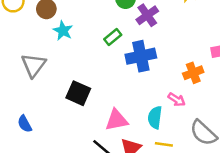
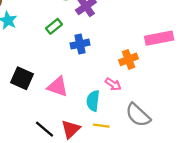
blue cross: (141, 56) -> (80, 44), size x0.7
pink triangle: (117, 120) -> (58, 87), moved, turned 30

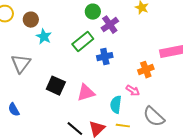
green rectangle: (54, 26) -> (83, 42), size x1.5
pink triangle: (58, 87) -> (86, 93), turned -36

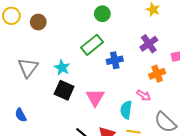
purple cross: (110, 25) -> (149, 44), moved
cyan star: (44, 37) -> (62, 67), moved
pink triangle: (86, 93) -> (95, 97), turned -42

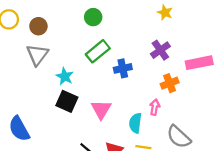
green circle: (102, 14) -> (93, 17), moved
gray triangle: (28, 67) -> (37, 55), moved
pink arrow: (144, 95) -> (155, 107), turned -112
blue semicircle: (21, 115) -> (19, 129), size x1.6

